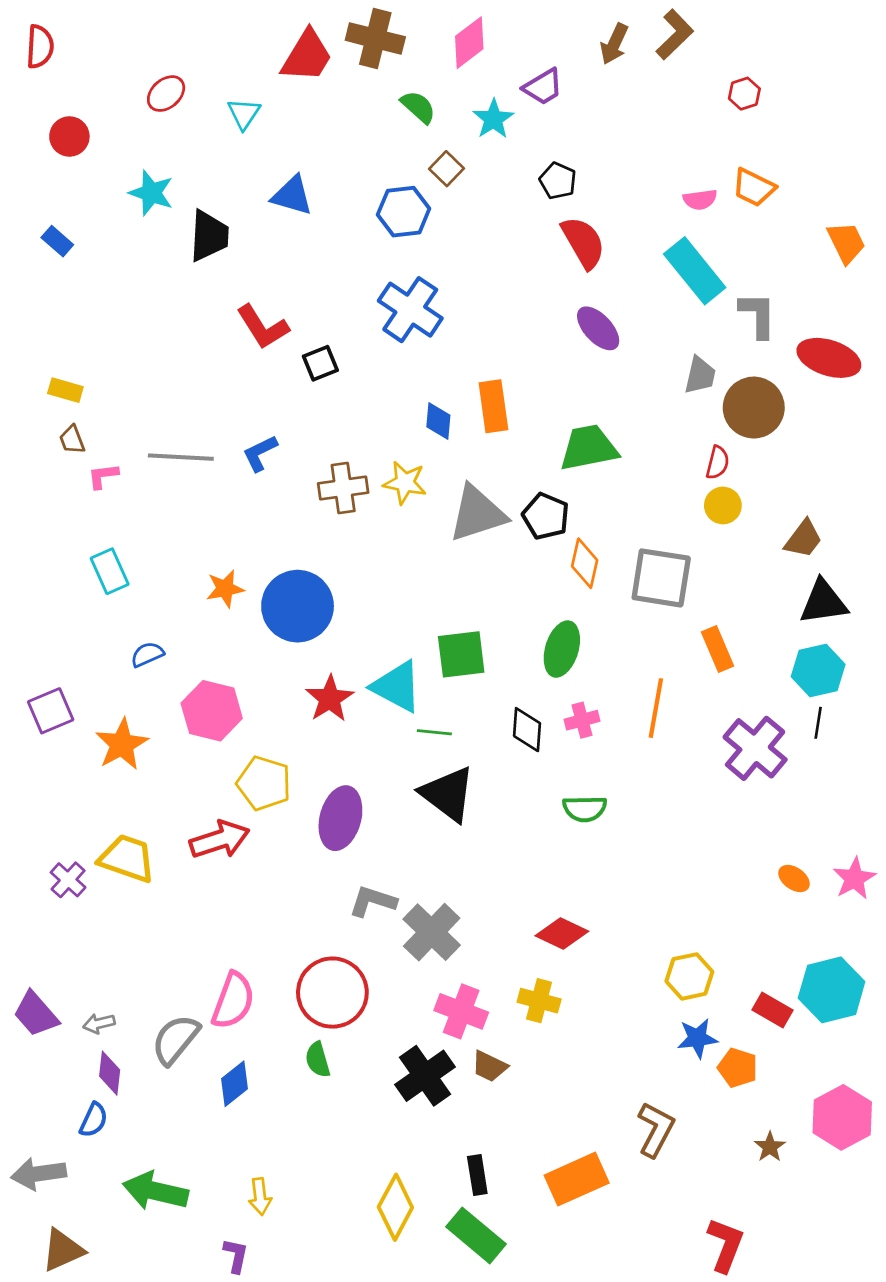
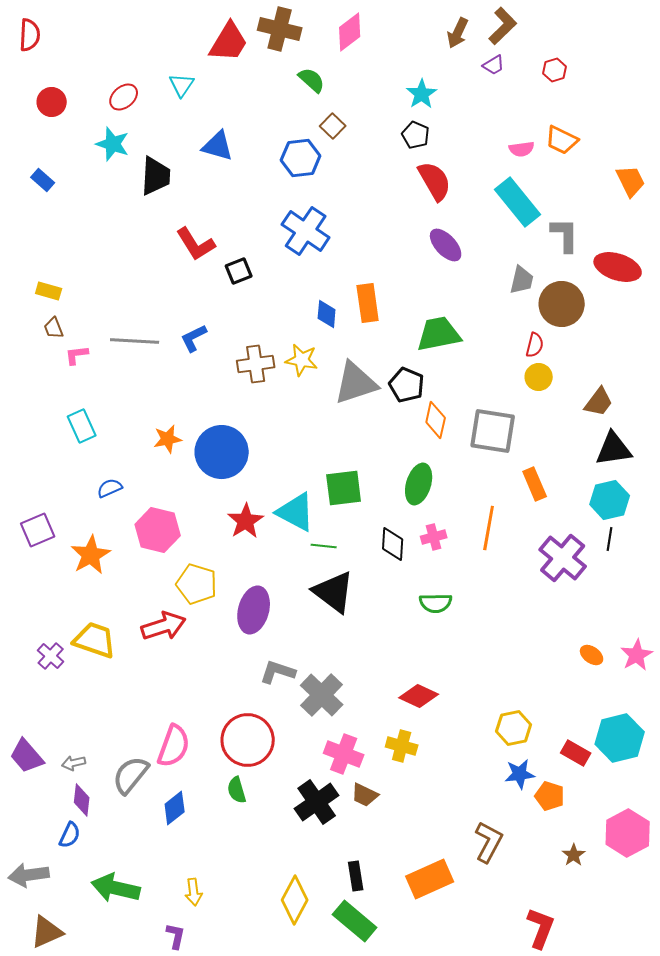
purple trapezoid: (543, 87) -> (494, 65), moved, size x0.7
red ellipse: (166, 94) -> (124, 97), moved
cyan star: (493, 119) -> (422, 94), moved

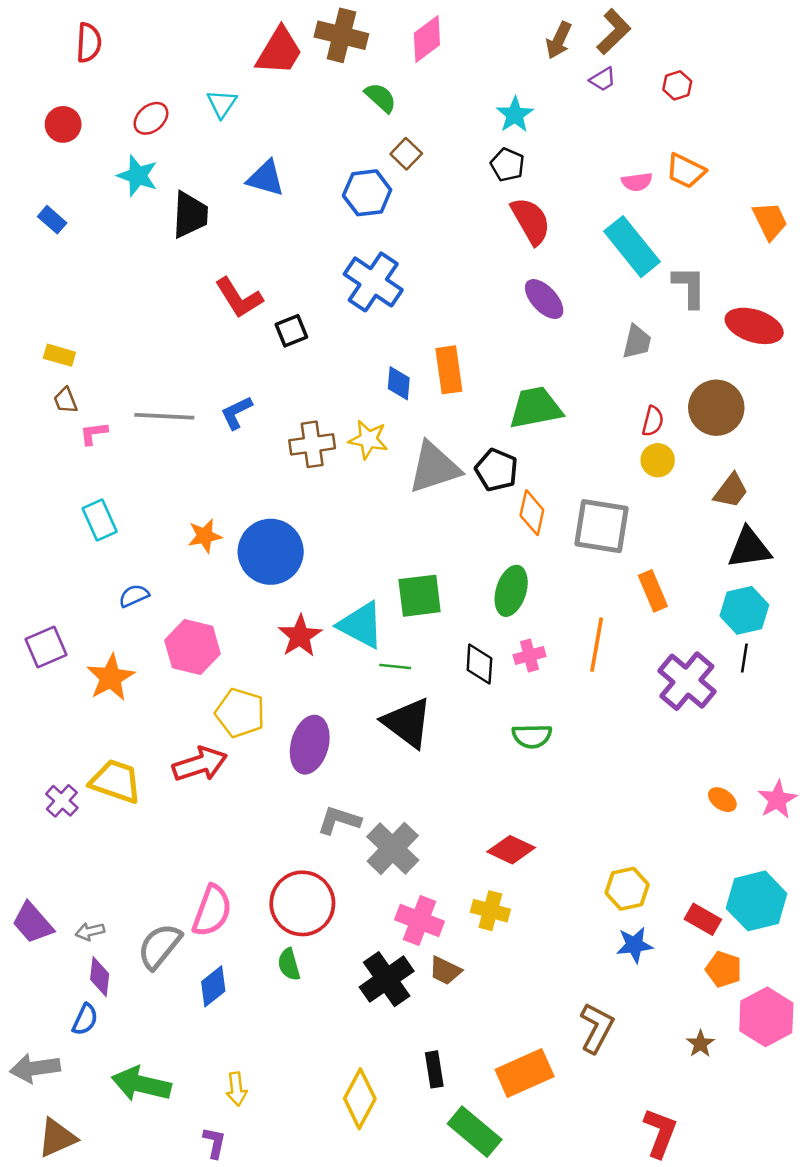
red semicircle: (30, 35) -> (89, 43), moved
brown circle: (562, 304) -> (716, 408), moved
orange pentagon: (550, 796) -> (724, 969), moved
green rectangle: (355, 921) -> (475, 1132), moved

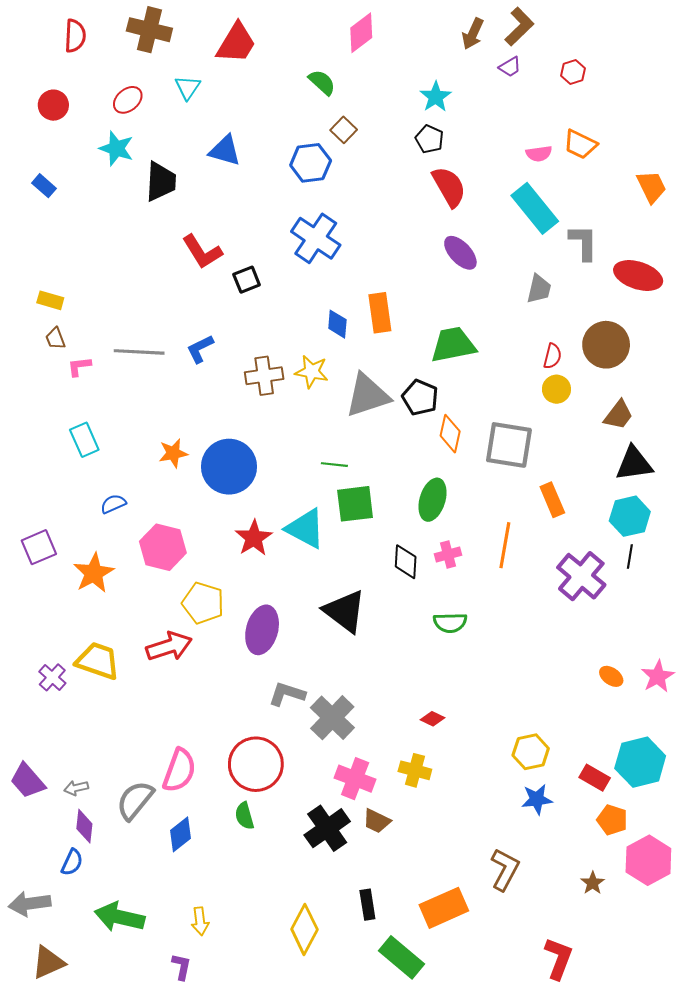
brown cross: (341, 35) -> (149, 30), moved
green line: (395, 667) -> (334, 465), moved
red diamond: (511, 850) -> (433, 719), size x0.6

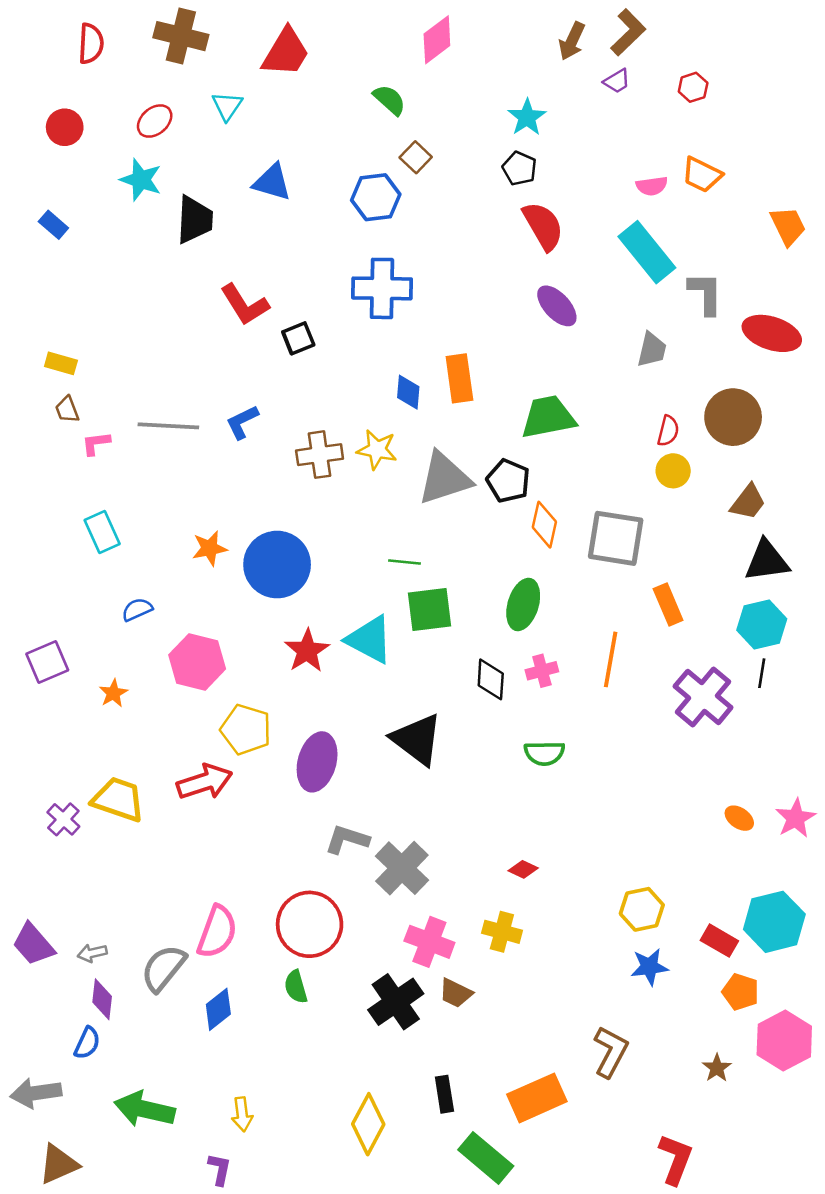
blue cross: (316, 238) -> (382, 288), turned -33
orange star: (94, 573) -> (113, 693), size x0.6

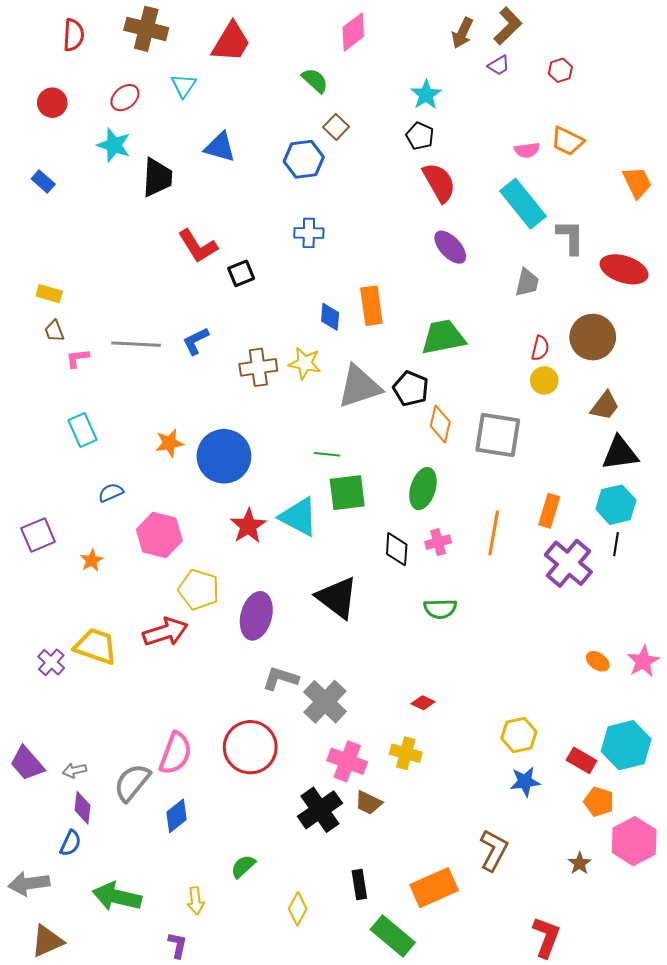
blue cross: (382, 288) -> (309, 233), size x0.6
orange rectangle: (668, 604) -> (549, 511), moved, turned 40
green semicircle: (296, 987) -> (243, 866), moved, turned 64
yellow diamond: (368, 1124) -> (298, 909), size x0.7

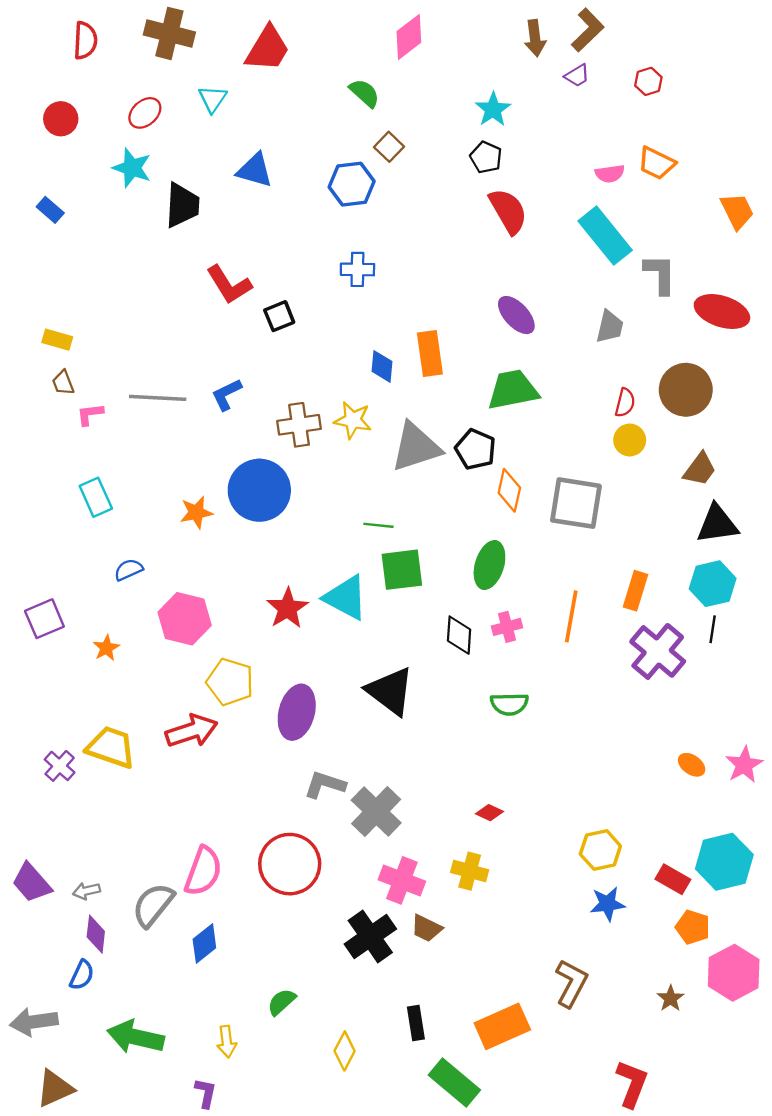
brown arrow: (462, 33) -> (535, 38), turned -32
purple ellipse: (450, 247) -> (516, 315), moved
blue circle: (224, 456) -> (259, 490), moved

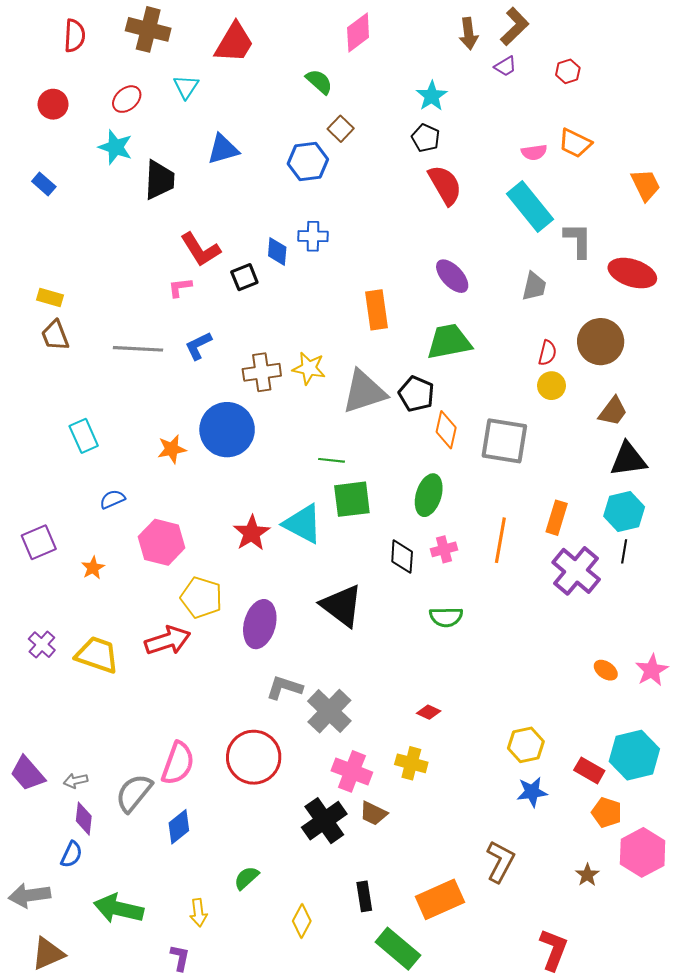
blue triangle: (255, 170) -> (223, 149), turned -32
blue diamond: (382, 366) -> (277, 252), moved
brown trapezoid: (63, 383) -> (55, 335), size x1.4
pink L-shape: (90, 414) -> (180, 287), moved
purple cross: (60, 766) -> (42, 645), moved

